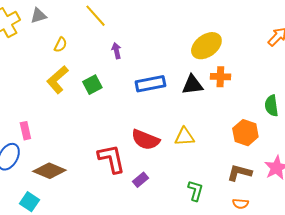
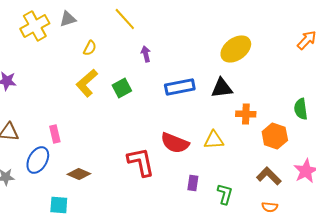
orange cross: (220, 77) -> (246, 114), moved
brown diamond: (49, 171) -> (79, 174), size x0.7
brown L-shape: (239, 173) -> (269, 176), turned 30
purple rectangle: (140, 180) -> (193, 183), moved, turned -42
cyan square: (29, 202) -> (59, 205), turned -30

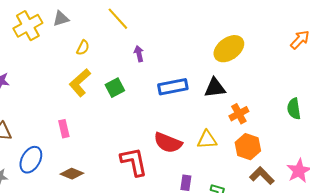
orange cross: (246, 114) -> (239, 114), turned -30
pink rectangle: (55, 134) -> (64, 129), moved
orange hexagon: (275, 136) -> (248, 147), moved

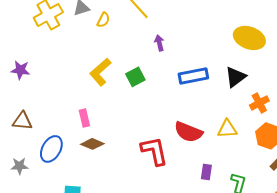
yellow semicircle: (83, 48) -> (103, 20), moved
yellow ellipse: (229, 49) -> (249, 38), turned 56
black triangle: (215, 88) -> (235, 77), turned -30
brown diamond: (72, 174) -> (92, 144), moved

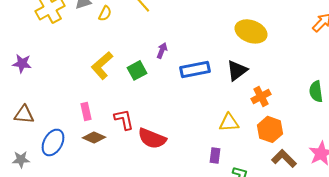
purple arrow: (159, 43) -> (162, 50), moved, turned 35
red semicircle: (188, 132) -> (152, 138), moved
red L-shape: (154, 151) -> (124, 119), moved, size x0.7
purple rectangle: (206, 172) -> (215, 155), moved

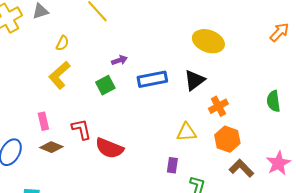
yellow semicircle: (105, 13) -> (62, 43), moved
purple arrow: (162, 50) -> (119, 60), turned 49
green square: (137, 70) -> (105, 85), moved

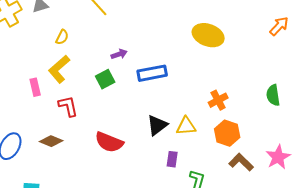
black triangle: (194, 80) -> (157, 125), moved
pink rectangle: (43, 121) -> (35, 87), moved
red L-shape: (81, 129) -> (68, 106), moved

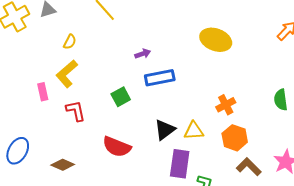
purple arrow: (119, 54) -> (143, 54), moved
green square: (105, 79) -> (121, 97), moved
brown diamond: (51, 141) -> (63, 165), moved
purple rectangle: (172, 159) -> (180, 164), size x1.8

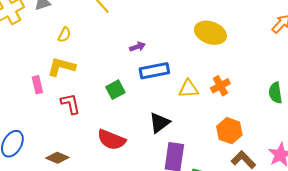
yellow L-shape: (67, 74) -> (61, 67), turned 56
orange cross: (226, 105) -> (220, 86), moved
yellow triangle: (194, 131) -> (188, 89), moved

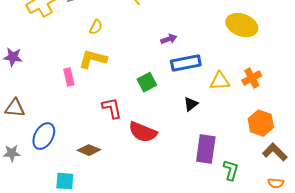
red L-shape: (70, 104) -> (112, 108), moved
black triangle: (159, 123) -> (191, 104), moved, size x0.7

